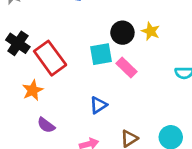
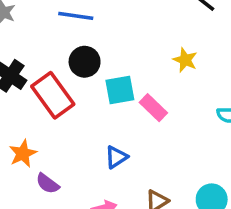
black circle: (122, 33) -> (85, 62), moved
orange star: (33, 90) -> (23, 153), moved

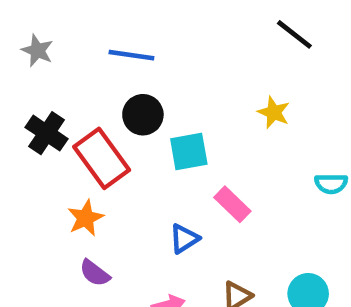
pink rectangle: (153, 108) -> (232, 204), moved
orange star: (23, 153) -> (86, 218), moved

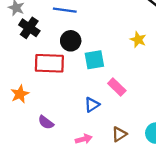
black cross: (47, 133) -> (29, 28), moved
red rectangle: (102, 158) -> (49, 63), turned -52
orange star: (86, 218) -> (20, 94), moved

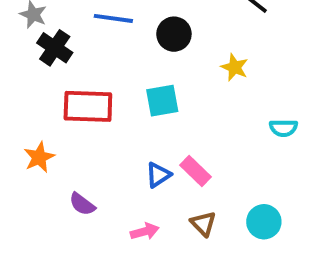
black circle: (71, 41) -> (174, 34), moved
pink rectangle: (117, 87) -> (195, 171), moved
brown triangle: (119, 134) -> (203, 224), turned -42

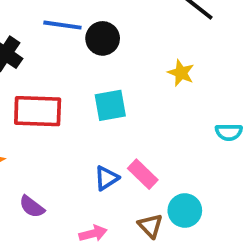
black circle: (174, 34) -> (103, 38), moved
cyan circle: (264, 222) -> (185, 211), moved

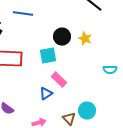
black circle: (103, 38) -> (62, 37), moved
pink rectangle: (143, 174) -> (59, 80), moved

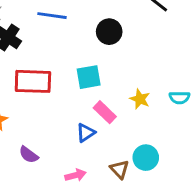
black circle: (62, 37) -> (109, 32), moved
yellow star: (85, 39) -> (140, 99), moved

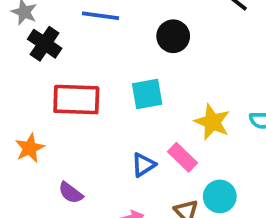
yellow star: (140, 99) -> (212, 122), size x1.4
pink rectangle: (105, 112) -> (182, 157), moved

